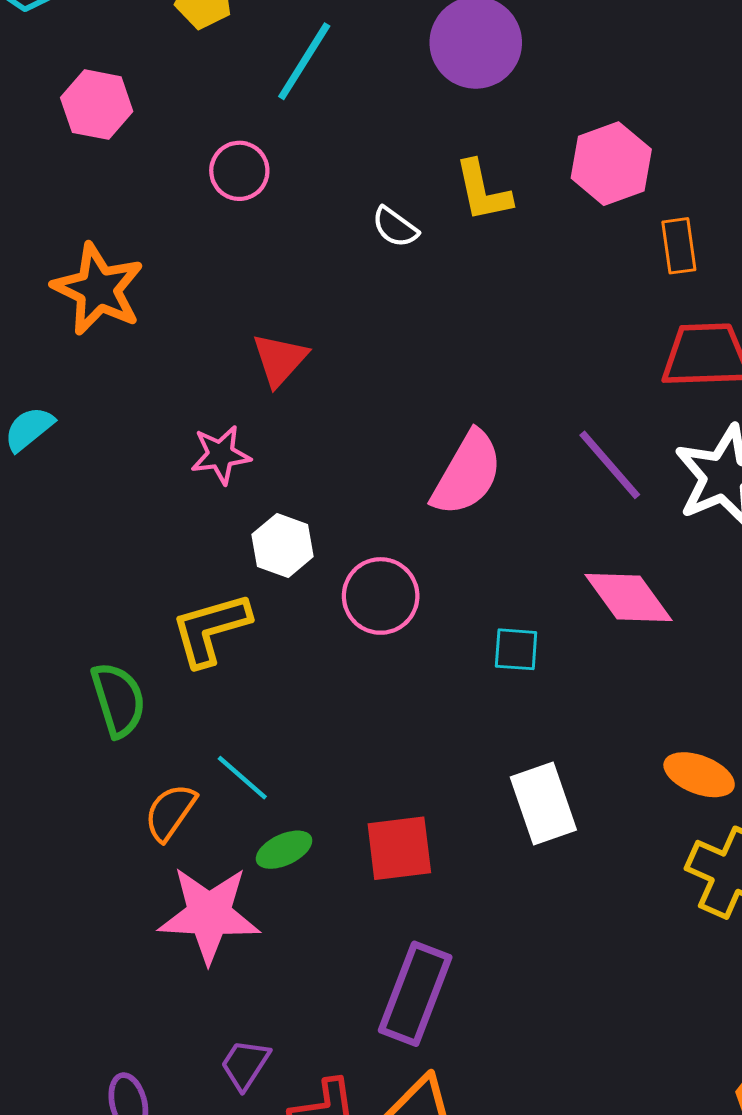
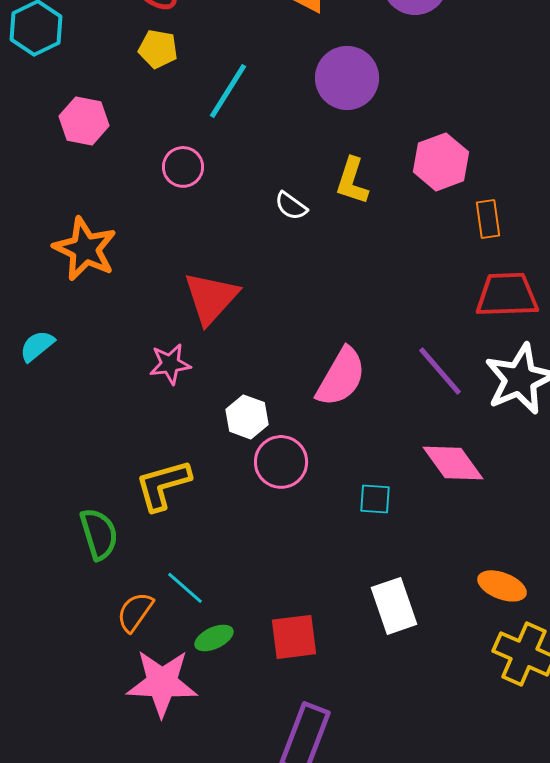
yellow L-shape: (483, 191) -> (352, 181), turned 30
red triangle: (280, 360) -> (211, 298), size x1.4
white hexagon: (283, 546) -> (247, 417), moved

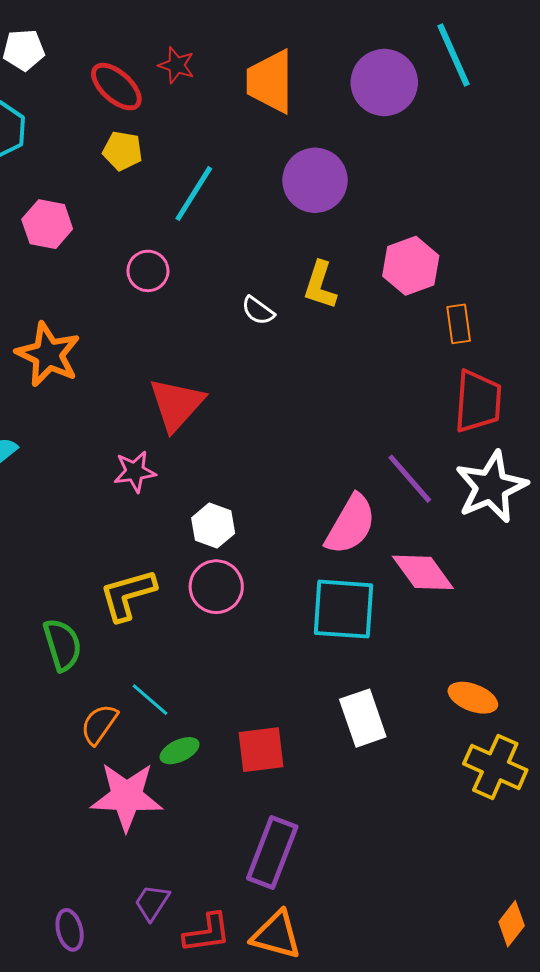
red trapezoid: (507, 295) -> (478, 401), turned 96
pink semicircle: (341, 377) -> (351, 525), moved
pink circle: (281, 462) -> (216, 587), moved
cyan square: (375, 499) -> (344, 609), size x2.0

